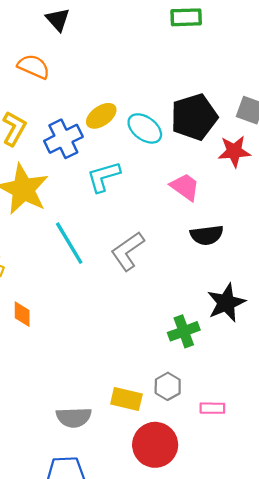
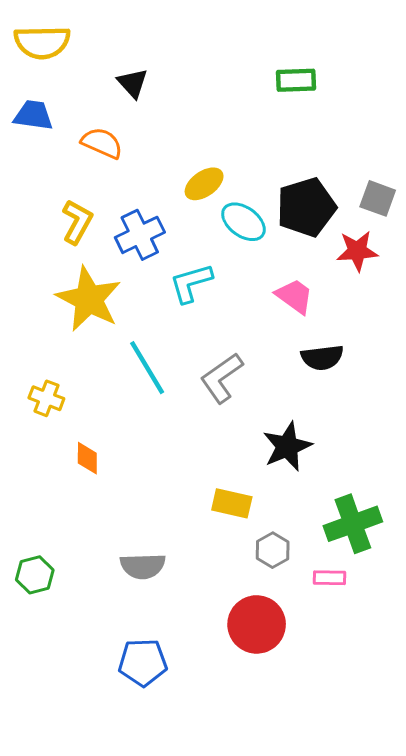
yellow ellipse: (101, 116) -> (204, 184), moved
black star: (226, 303) -> (287, 446), moved
green cross: (184, 331) -> (353, 524), moved, size x1.4
yellow rectangle: (126, 399) -> (232, 503), moved
gray semicircle: (74, 417) -> (143, 566), moved

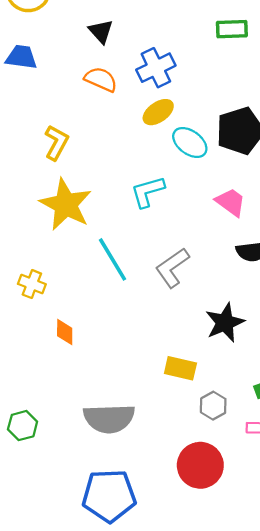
orange semicircle: (102, 143) -> (101, 79), moved
blue cross: (140, 235) -> (156, 68), moved
gray semicircle: (143, 566) -> (109, 419), size x1.4
blue pentagon: (143, 662) -> (109, 496), size x1.4

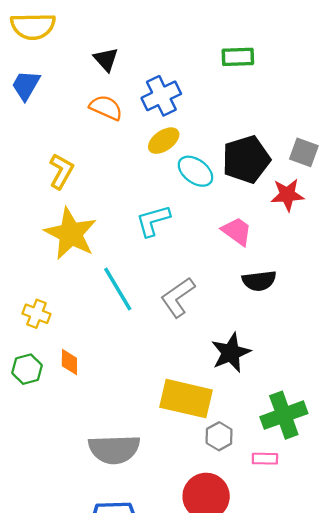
blue trapezoid: (21, 57) -> (26, 85), turned -68
yellow rectangle: (180, 368) -> (186, 399), size x1.6
green hexagon: (23, 426) -> (27, 369), moved

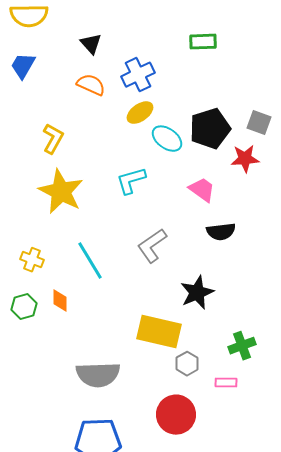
cyan line: (118, 289) -> (90, 261), moved
green cross: (284, 415) -> (242, 346), size x0.7

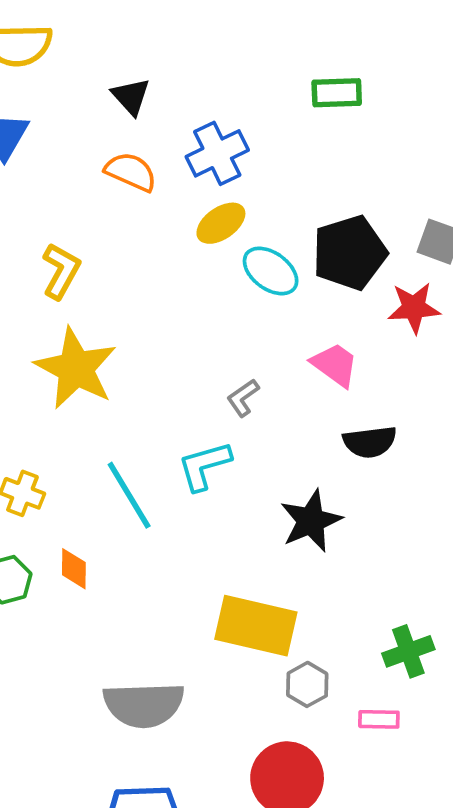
cyan L-shape: (131, 181) -> (204, 466), moved
gray L-shape: (152, 246) -> (243, 398), moved, size x0.6
black star: (197, 293) -> (311, 521), moved

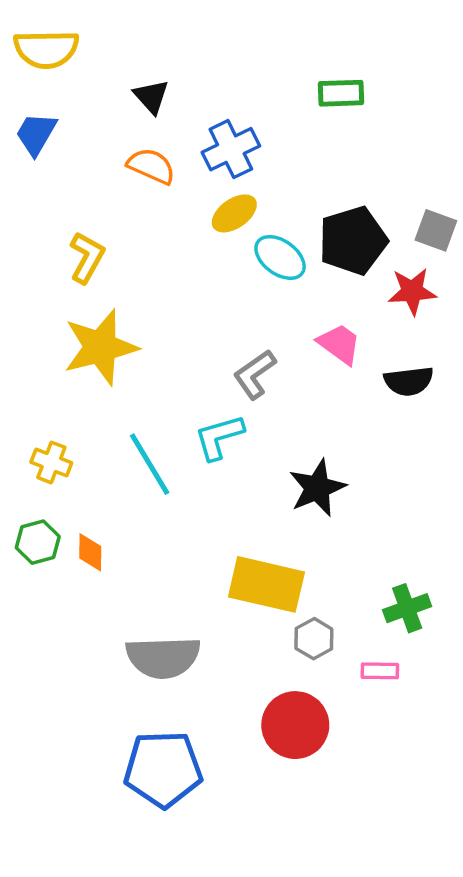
yellow star: (76, 368) -> (100, 347), turned 30
gray L-shape: (243, 398) -> (255, 374), size x1.4
black semicircle: (370, 442) -> (409, 381), moved
orange diamond: (74, 569) -> (90, 552), moved

